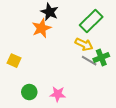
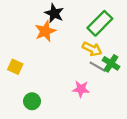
green cross: (101, 58) -> (111, 63), turned -35
pink star: (58, 94) -> (81, 89), moved

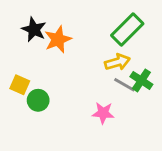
black star: (54, 13) -> (34, 30), moved
yellow arrow: (92, 49) -> (117, 62), turned -42
green circle: (32, 101) -> (38, 100), moved

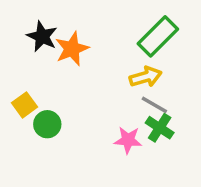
green cross: (141, 80) -> (160, 128), moved
yellow square: (20, 85) -> (24, 105), turned 30

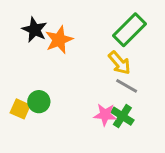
yellow arrow: (146, 77) -> (119, 63), turned 65
yellow square: (24, 105) -> (20, 109), moved, turned -30
green cross: (160, 128) -> (122, 116), moved

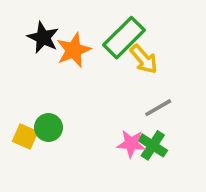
green rectangle: (130, 30) -> (124, 38), moved
yellow arrow: (119, 63) -> (144, 59), moved
gray line: (127, 86) -> (158, 108), turned -60

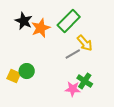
yellow arrow: (144, 59) -> (85, 43), moved
gray line: (158, 108) -> (73, 54), moved
pink star: (131, 144) -> (73, 89), moved

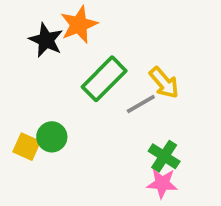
green rectangle: (69, 21) -> (104, 79), moved
orange star: (41, 28) -> (79, 25), moved
pink star: (73, 89) -> (162, 183), moved

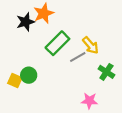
black star: (46, 40) -> (25, 22), turned 30
green cross: (164, 156) -> (106, 72), moved

